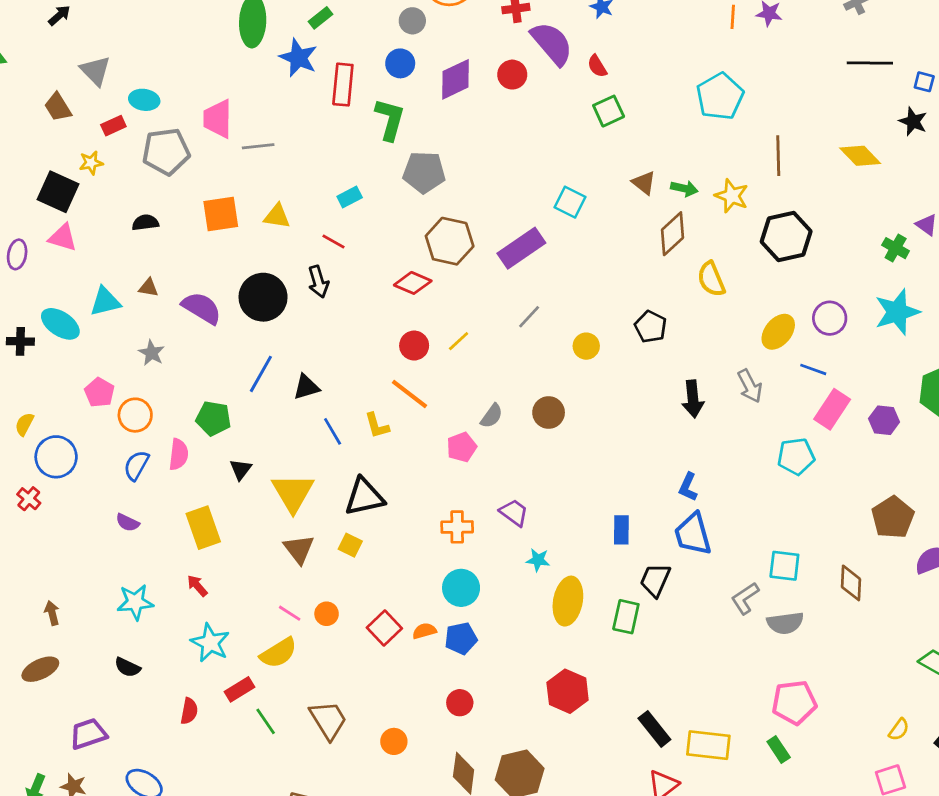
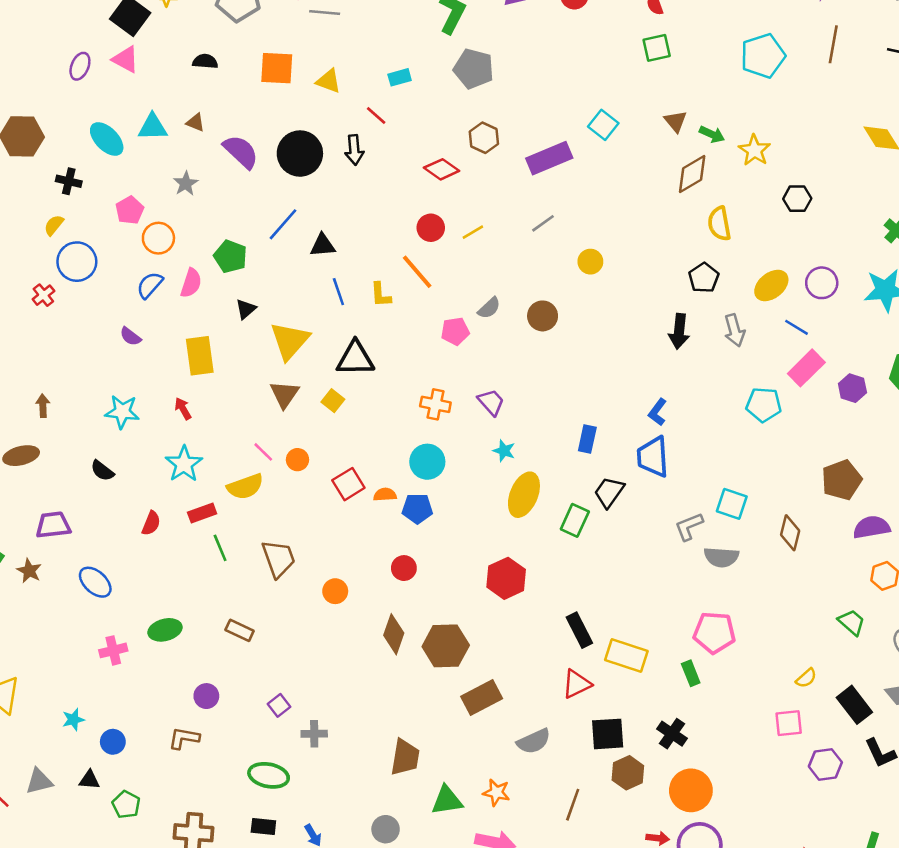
brown line: (778, 156) -> (833, 44), moved
black hexagon: (786, 236) -> (797, 199), size x0.6
brown hexagon: (450, 241) -> (484, 138), size x0.7
black pentagon: (651, 327) -> (704, 278), moved
black cross: (20, 341) -> (69, 181), moved

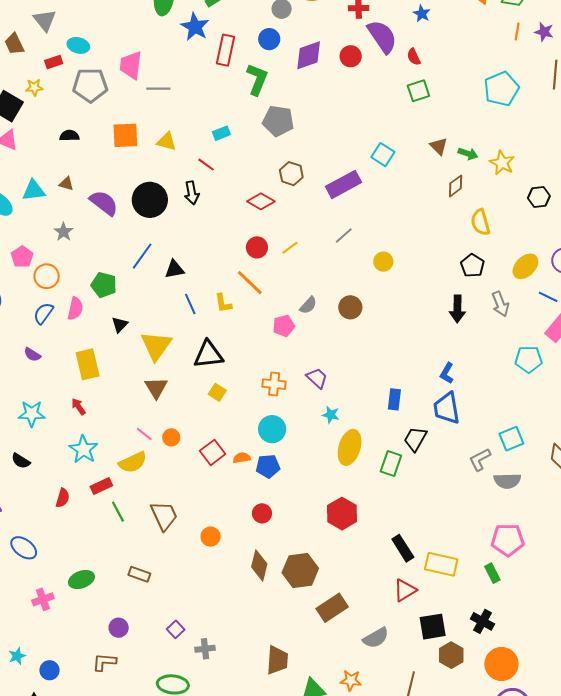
brown diamond: (692, 174) -> (456, 186), size x0.7
yellow square: (333, 401) -> (217, 392), moved
cyan square: (732, 504) -> (511, 439), turned -35

